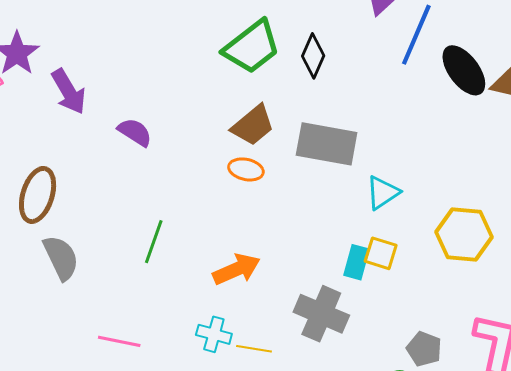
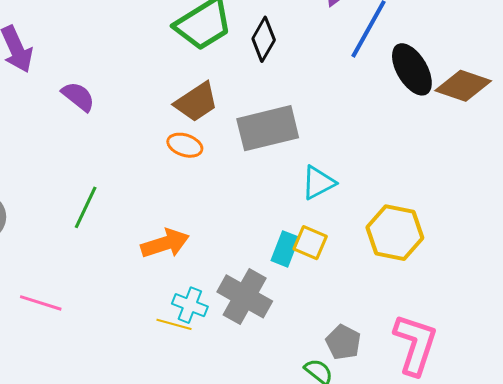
gray rectangle: (327, 144) -> (268, 128), turned -30
cyan cross: (214, 334) -> (190, 305), moved

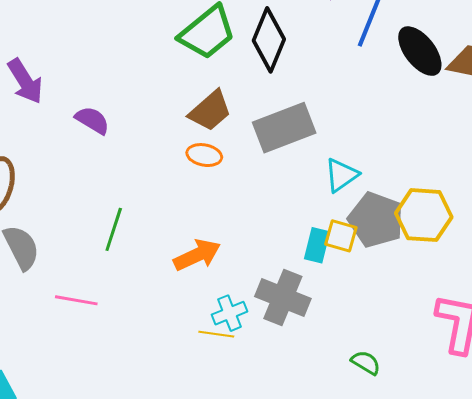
black diamond: (264, 39) -> (269, 40), size x1.4
pink line: (41, 303) -> (76, 300), moved
cyan cross: (190, 305) -> (229, 313), turned -36
gray pentagon: (343, 342) -> (376, 220), moved, size x1.6

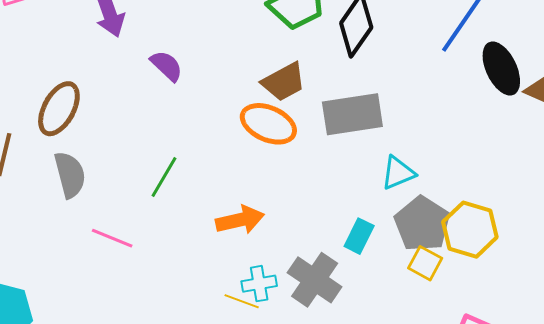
orange ellipse: (204, 155) -> (268, 124), size x1.6
yellow square: (341, 236) -> (425, 263), moved

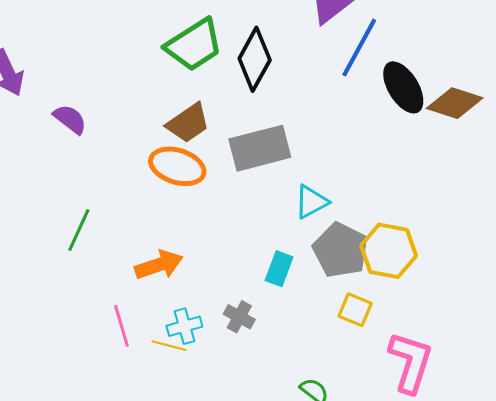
pink line: (112, 238) -> (121, 326), moved, turned 57
yellow square: (425, 263) -> (355, 310), moved
gray cross: (315, 280) -> (239, 317), size x0.6

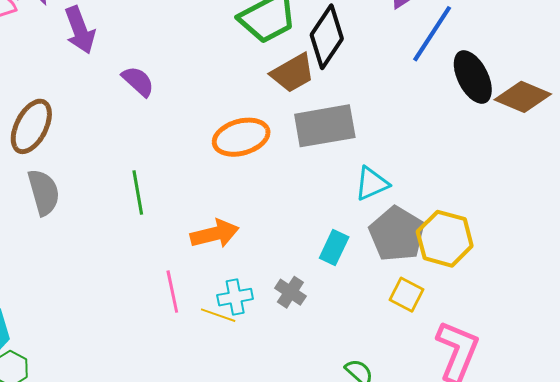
brown trapezoid: (188, 123) -> (293, 73), moved
orange ellipse: (177, 166) -> (241, 137), turned -38
green line: (79, 230) -> (138, 192), turned -39

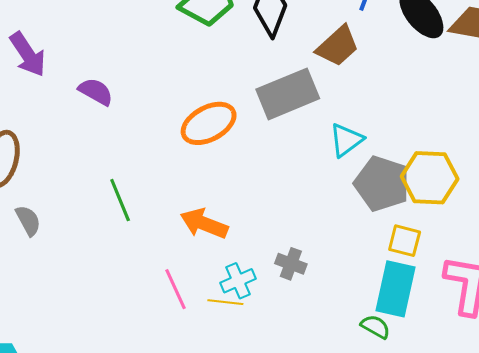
brown trapezoid: (293, 73) -> (338, 46), moved
gray semicircle: (44, 192) -> (28, 221), size x0.7
orange arrow: (215, 234) -> (204, 224), turned -132
cyan rectangle: (334, 248) -> (395, 289), moved, size x1.6

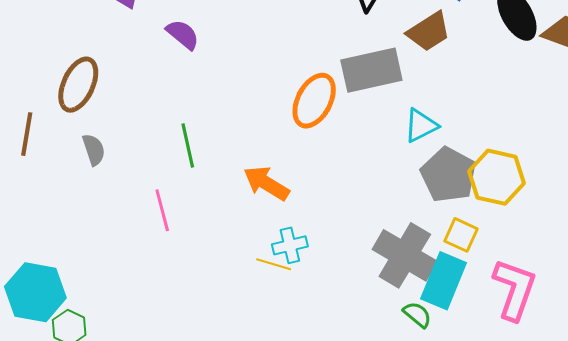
orange ellipse: (209, 123) -> (314, 101), moved, turned -44
gray cross: (291, 264) -> (405, 255), moved, size x2.0
pink line: (175, 289) -> (162, 210), moved

